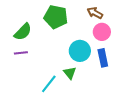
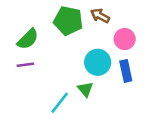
brown arrow: (95, 13) -> (100, 16), moved

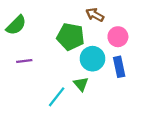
green pentagon: (68, 21) -> (71, 37), moved
green semicircle: (28, 39) -> (16, 25), moved

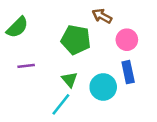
cyan circle: (92, 59) -> (103, 87), moved
green triangle: (81, 84) -> (70, 80), moved

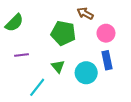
cyan line: (61, 104) -> (37, 87), moved

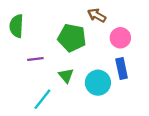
green semicircle: (14, 23) -> (16, 26), turned 138
purple line: (22, 55) -> (35, 59), moved

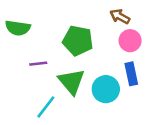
brown arrow: (97, 15) -> (120, 16), moved
green semicircle: (16, 26) -> (18, 28), turned -85
green triangle: (66, 76) -> (71, 81), size x1.6

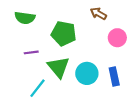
green semicircle: (18, 28) -> (25, 18), moved
pink circle: (130, 41) -> (117, 38), moved
blue rectangle: (131, 74) -> (114, 77), moved

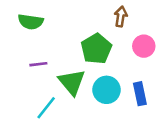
brown arrow: (98, 14) -> (121, 17), turned 70
green pentagon: (64, 34) -> (96, 49), moved, turned 30

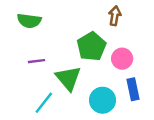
pink circle: (144, 46) -> (122, 59), moved
cyan circle: (107, 90) -> (102, 100), moved

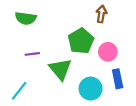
cyan line: (44, 103) -> (19, 91), moved

